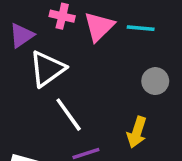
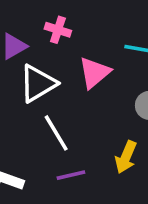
pink triangle: (99, 27) -> (94, 73), moved

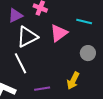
white line: (56, 133) -> (21, 63), moved

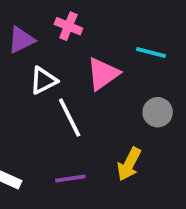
white triangle: (27, 37) -> (43, 80), size x0.7
white line: (21, 63) -> (70, 118), moved

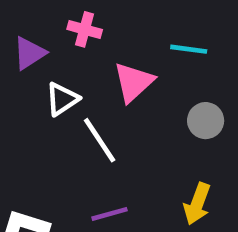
yellow arrow: (129, 164) -> (197, 204), moved

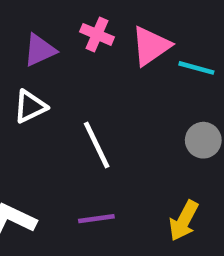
pink triangle: (134, 82) -> (151, 46), moved
white triangle: (62, 99) -> (30, 107), moved

